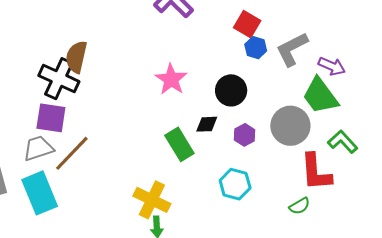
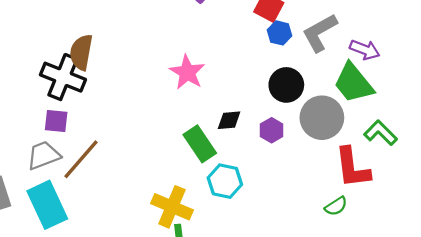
black circle: (231, 90) -> (286, 85), moved
purple square: (51, 118) -> (56, 121), size x0.7
cyan hexagon: (235, 184) -> (225, 181), moved

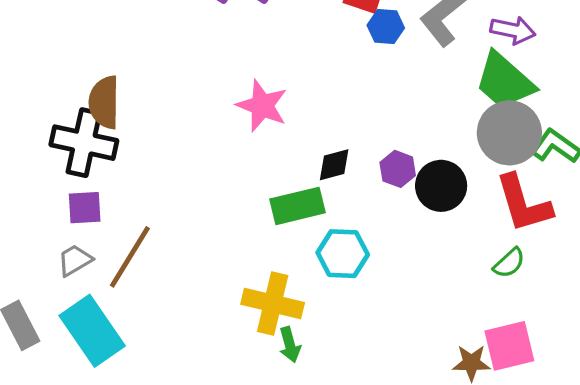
black circle: (286, 85) -> (441, 186), moved
gray circle: (322, 118) -> (509, 133), moved
green rectangle: (200, 144) -> (298, 206), turned -60
gray trapezoid: (44, 155) -> (75, 260), size x0.7

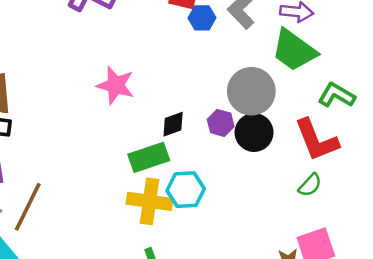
gray circle: (509, 133) -> (251, 91), moved
yellow cross: (273, 303) -> (149, 201), moved

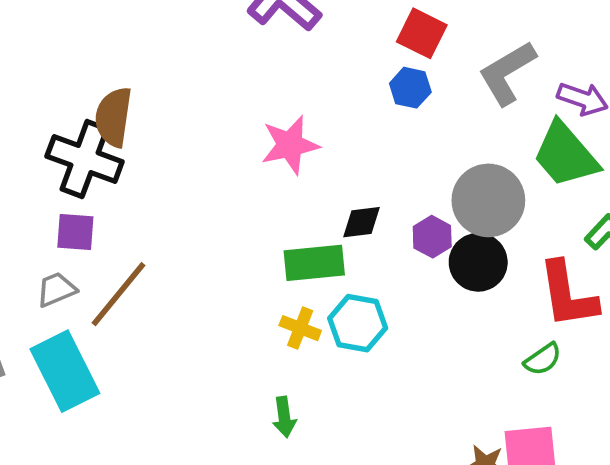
blue hexagon: (202, 18) -> (410, 88), moved
pink star: (116, 85) -> (290, 145), turned 30
yellow cross: (149, 201) -> (300, 328), size x0.6

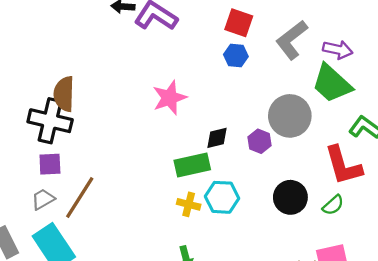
black circle: (478, 262) -> (290, 197), moved

